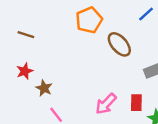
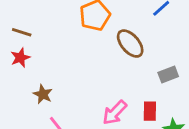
red star: (25, 71) -> (20, 58), moved

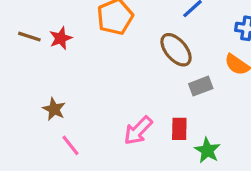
brown ellipse: (130, 44) -> (176, 50), moved
red star: (20, 58) -> (61, 38), moved

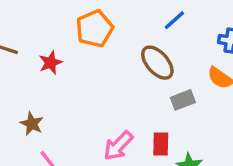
red star: (61, 38) -> (50, 63), moved

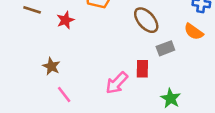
red rectangle: (161, 144) -> (142, 69), moved

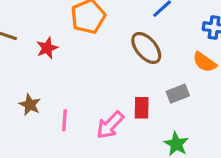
gray rectangle: (165, 48) -> (178, 94), moved
pink line: (64, 94) -> (64, 120), moved, turned 42

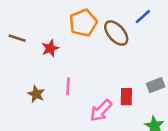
brown ellipse: (146, 48) -> (116, 33), moved
pink line: (64, 120) -> (68, 86), moved

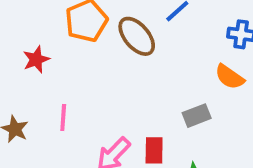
red rectangle: (126, 97) -> (154, 150), moved

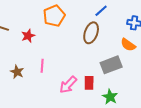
brown ellipse: (137, 36) -> (91, 33), moved, turned 60
gray rectangle: (197, 116) -> (111, 65), size x1.5

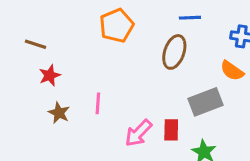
blue line: (101, 11) -> (190, 18), turned 40
red star: (28, 36) -> (50, 75), moved

